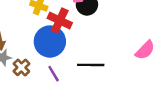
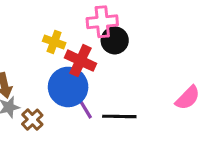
purple line: (54, 74) -> (85, 109), moved

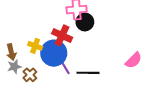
yellow cross: (54, 42) -> (35, 46), moved

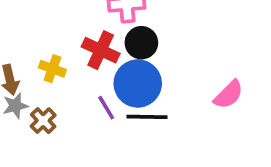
black circle: (85, 22) -> (141, 43), moved
blue circle: (54, 53) -> (138, 84), moved

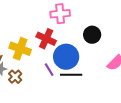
black circle: (141, 43) -> (92, 35), moved
yellow cross: (52, 69) -> (20, 49), size x1.5

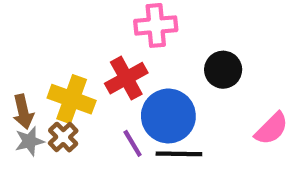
red cross: (46, 39) -> (126, 78), turned 36
brown cross: (15, 77) -> (63, 137), moved

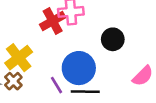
red cross: (126, 78) -> (53, 21), moved
yellow cross: (72, 99) -> (19, 58), turned 32

